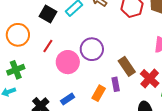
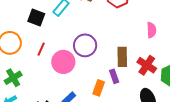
brown rectangle: (127, 66) -> (122, 57), turned 42

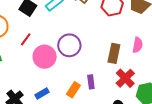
brown rectangle: (122, 57) -> (114, 53), moved

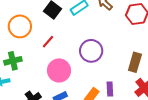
pink circle: (45, 57) -> (59, 70), moved

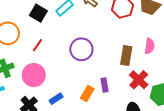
pink circle: (59, 70) -> (34, 75), moved

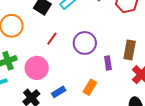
red line: (38, 45) -> (52, 39), moved
purple rectangle: (104, 85) -> (108, 63), moved

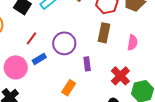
brown rectangle: (130, 50) -> (104, 33), moved
blue rectangle: (59, 92) -> (39, 59), moved

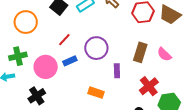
brown rectangle: (104, 33) -> (140, 52), moved
pink semicircle: (132, 43) -> (164, 54), turned 119
orange rectangle: (69, 88) -> (96, 93), turned 70

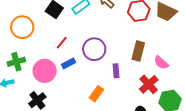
pink semicircle: (164, 54) -> (161, 63), moved
orange rectangle: (96, 93) -> (96, 94), turned -70

